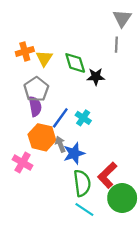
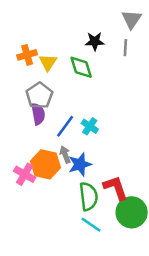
black star: (96, 77) -> (95, 41), moved
orange hexagon: (42, 137) -> (45, 164), moved
red L-shape: (107, 175) -> (116, 188), turned 115

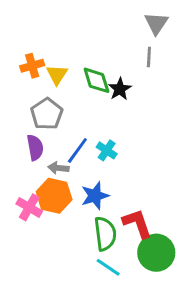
black star: (95, 41) -> (120, 89), moved, turned -30
purple semicircle: (38, 114) -> (35, 148), moved
gray arrow: (65, 155) -> (58, 168), moved, turned -63

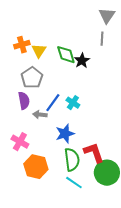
orange hexagon: (54, 196) -> (36, 167), moved

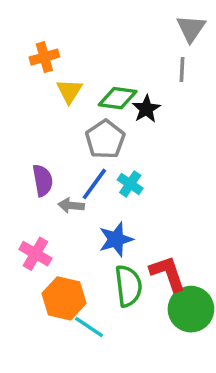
orange cross: (22, 45) -> (44, 57), moved
green diamond: (66, 55) -> (118, 98), turned -65
gray pentagon: (32, 78) -> (105, 139), moved
cyan line: (74, 183) -> (89, 327), moved

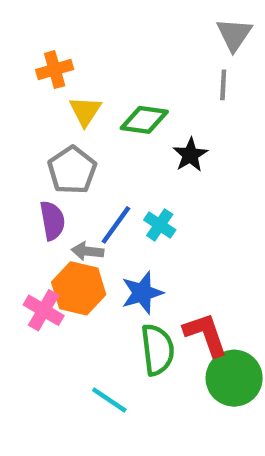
black star: (146, 109) -> (190, 155), moved
gray pentagon: (105, 139) -> (72, 170), moved
orange hexagon: (64, 298) -> (79, 288), moved

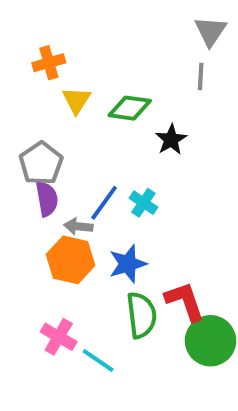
gray pentagon: (72, 170) -> (41, 163), moved
pink cross: (44, 310) -> (59, 337), moved

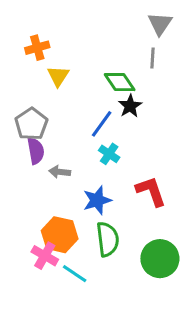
green diamond: (130, 108) -> (120, 82), moved, turned 48
blue line: (104, 203) -> (102, 124), moved
orange hexagon: (71, 260) -> (60, 235), moved
red L-shape: (185, 301) -> (151, 191), moved

